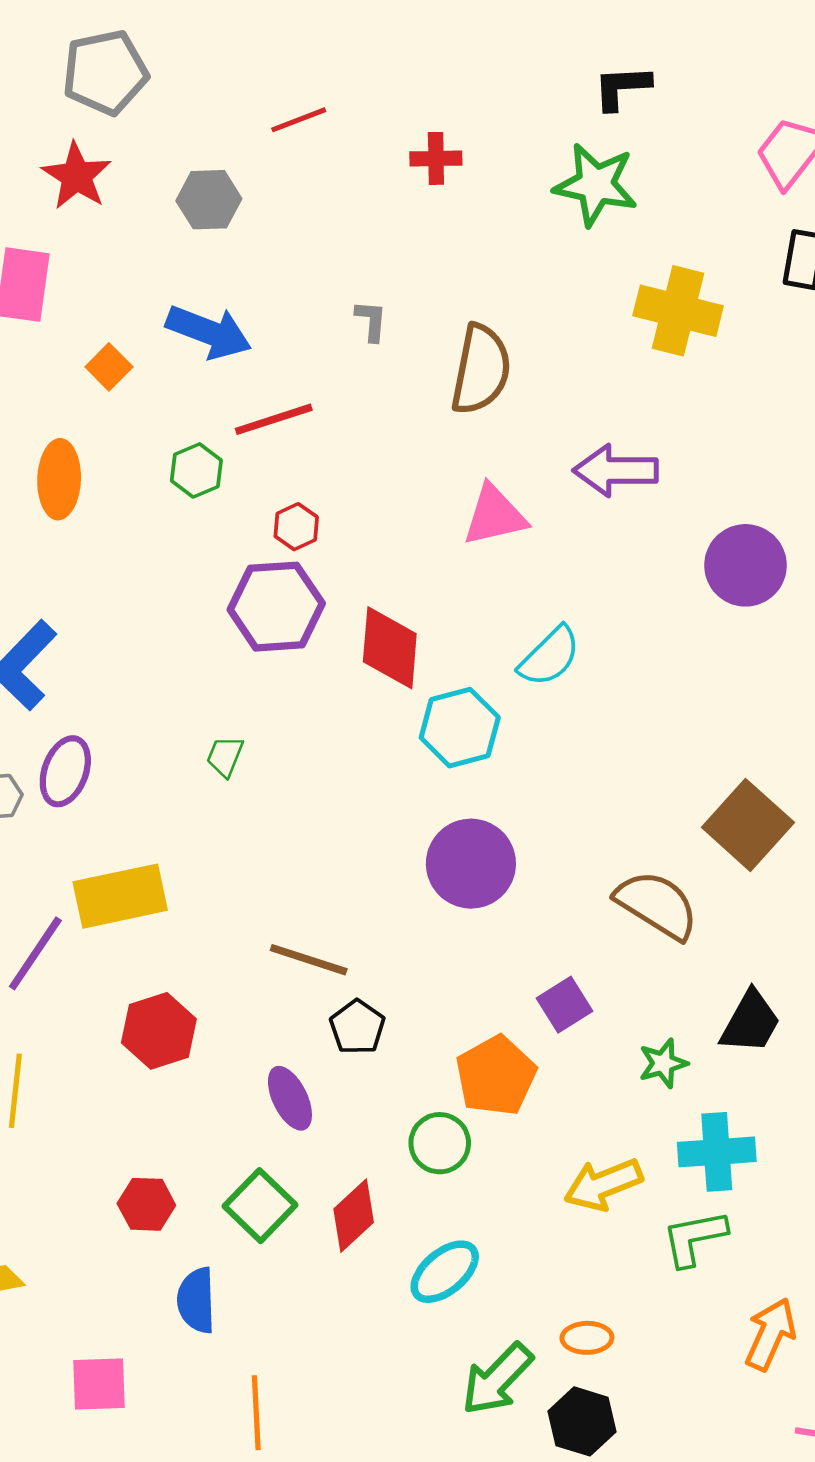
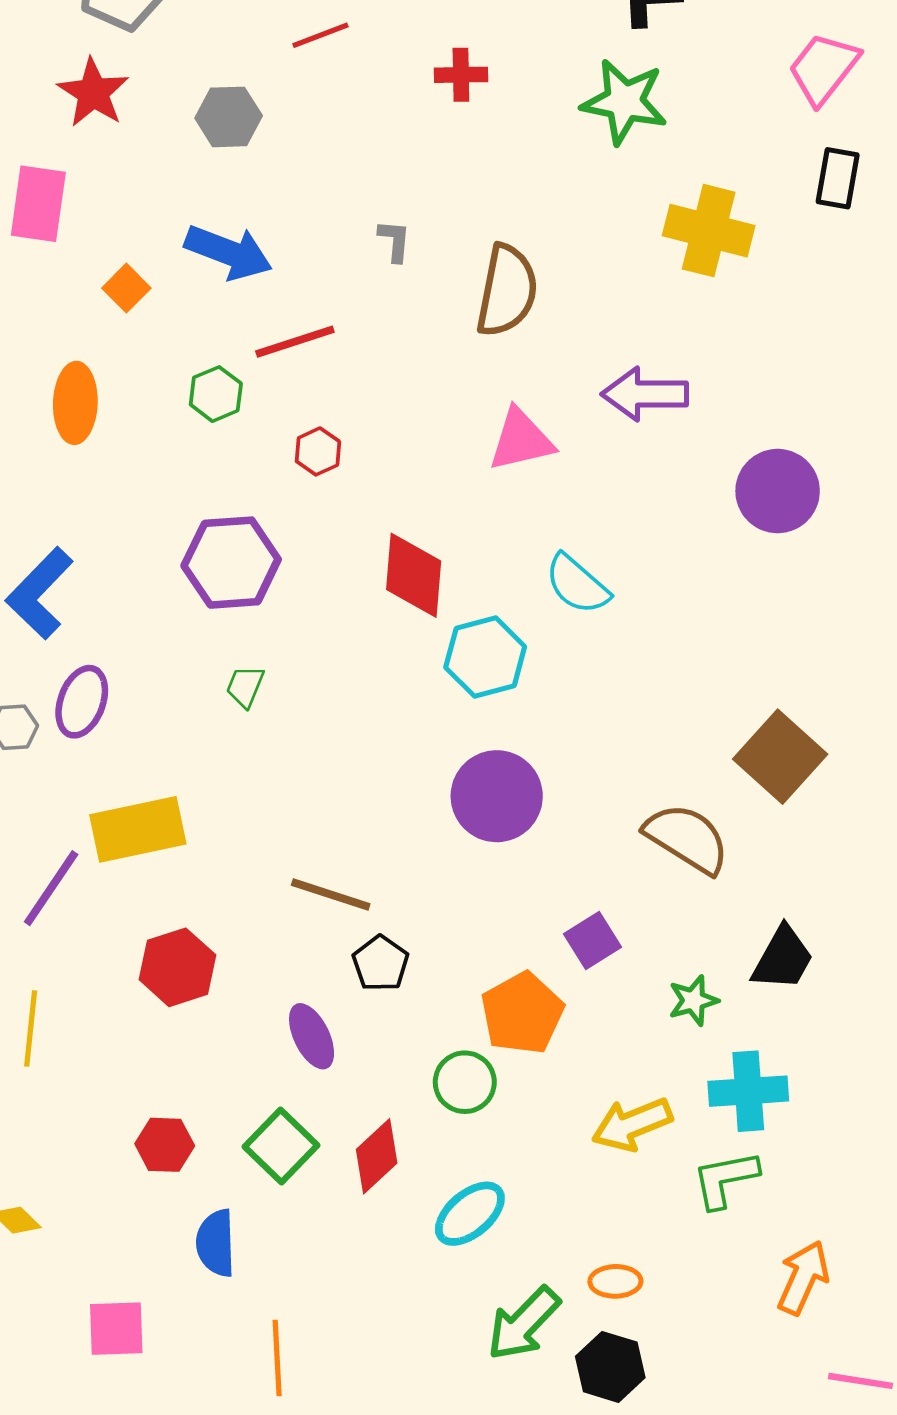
purple hexagon: (276, 607) -> (231, 563), moved
cyan semicircle: (550, 656) -> (577, 584), turned 86

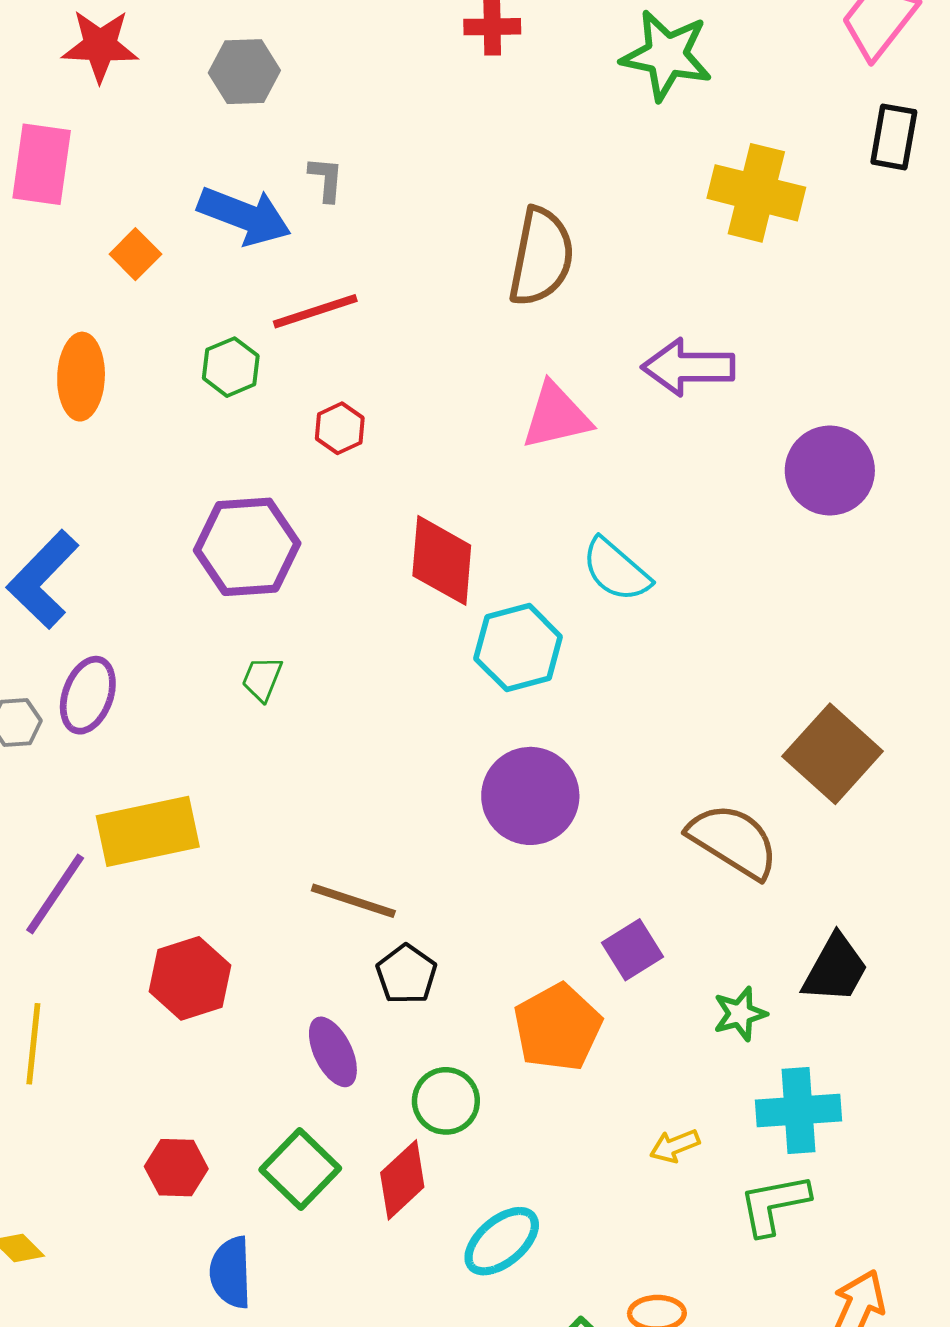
red star: (93, 93) -> (100, 46), turned -30
gray L-shape: (395, 241) -> (326, 179), moved
green circle: (465, 1082) -> (446, 1101), moved
yellow arrow: (632, 1124) -> (675, 1146), size x0.6

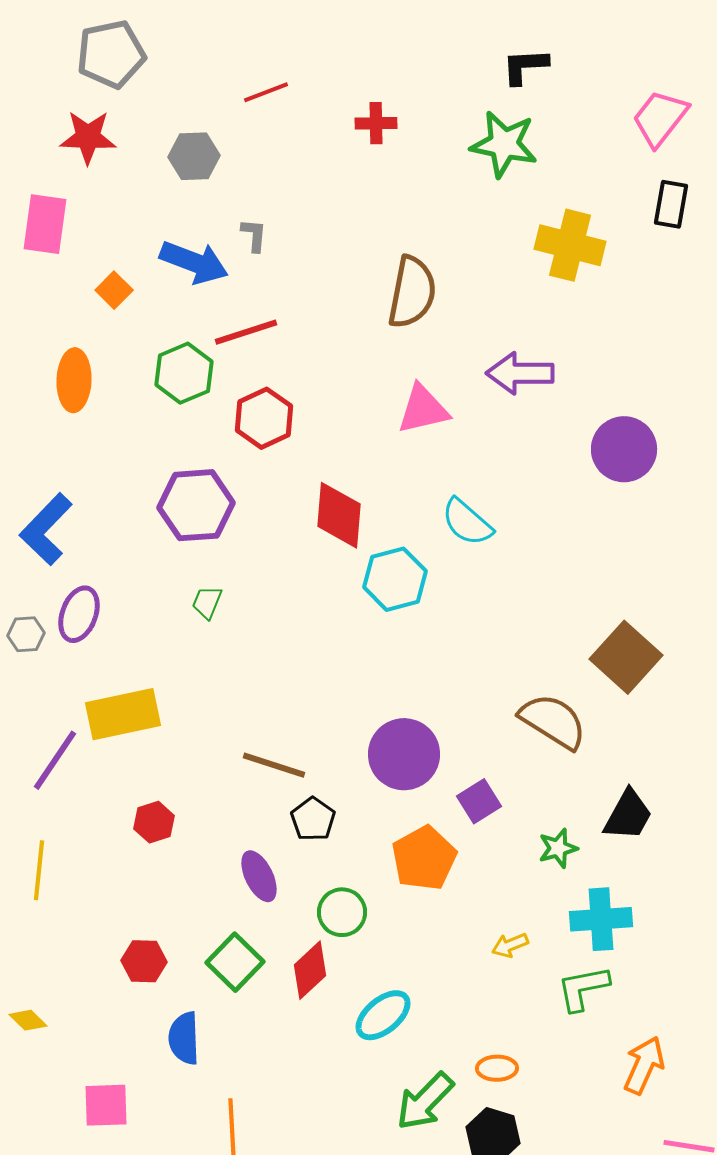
green hexagon: (231, 367) -> (184, 373), size x1.4
red hexagon: (340, 428) -> (264, 418), size x1.6
purple circle: (530, 796) -> (404, 754), moved
red hexagon: (190, 978) -> (154, 822), size x0.7

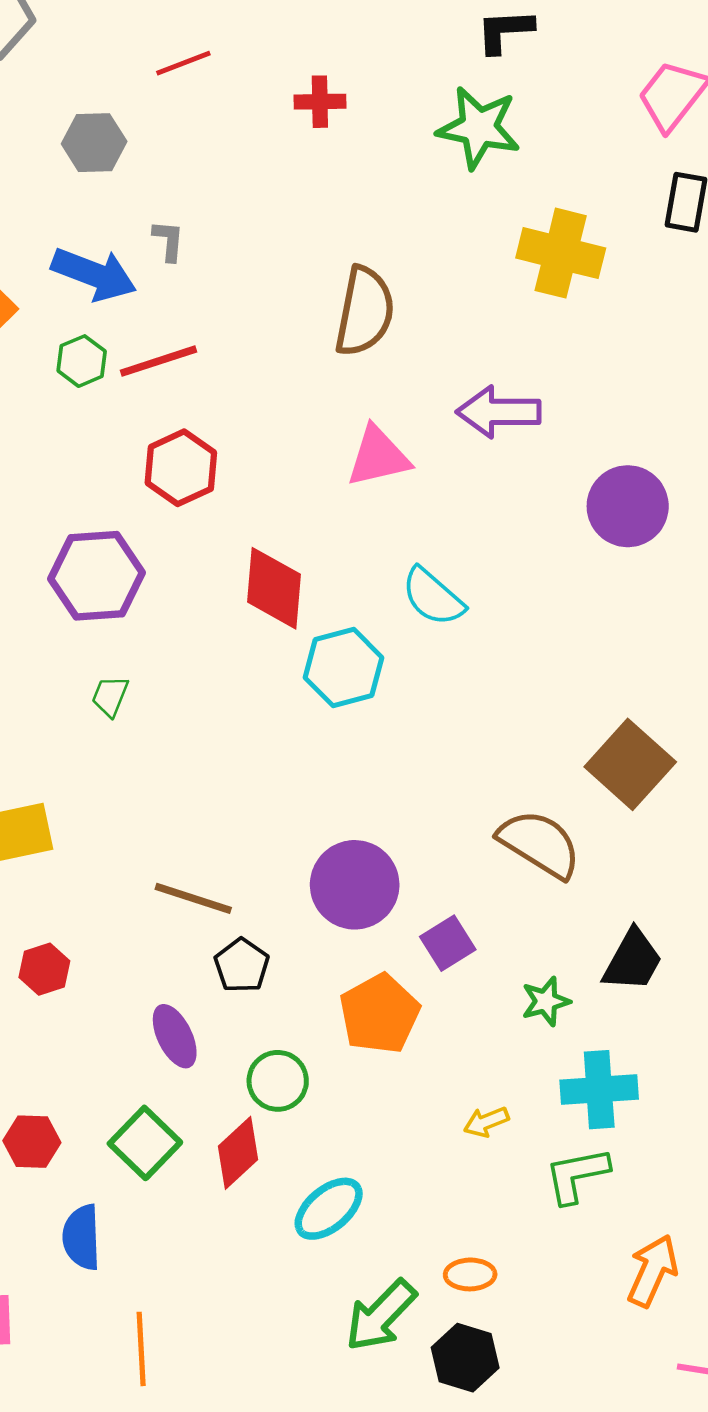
green hexagon: (184, 373) -> (82, 361), moved, size x0.7

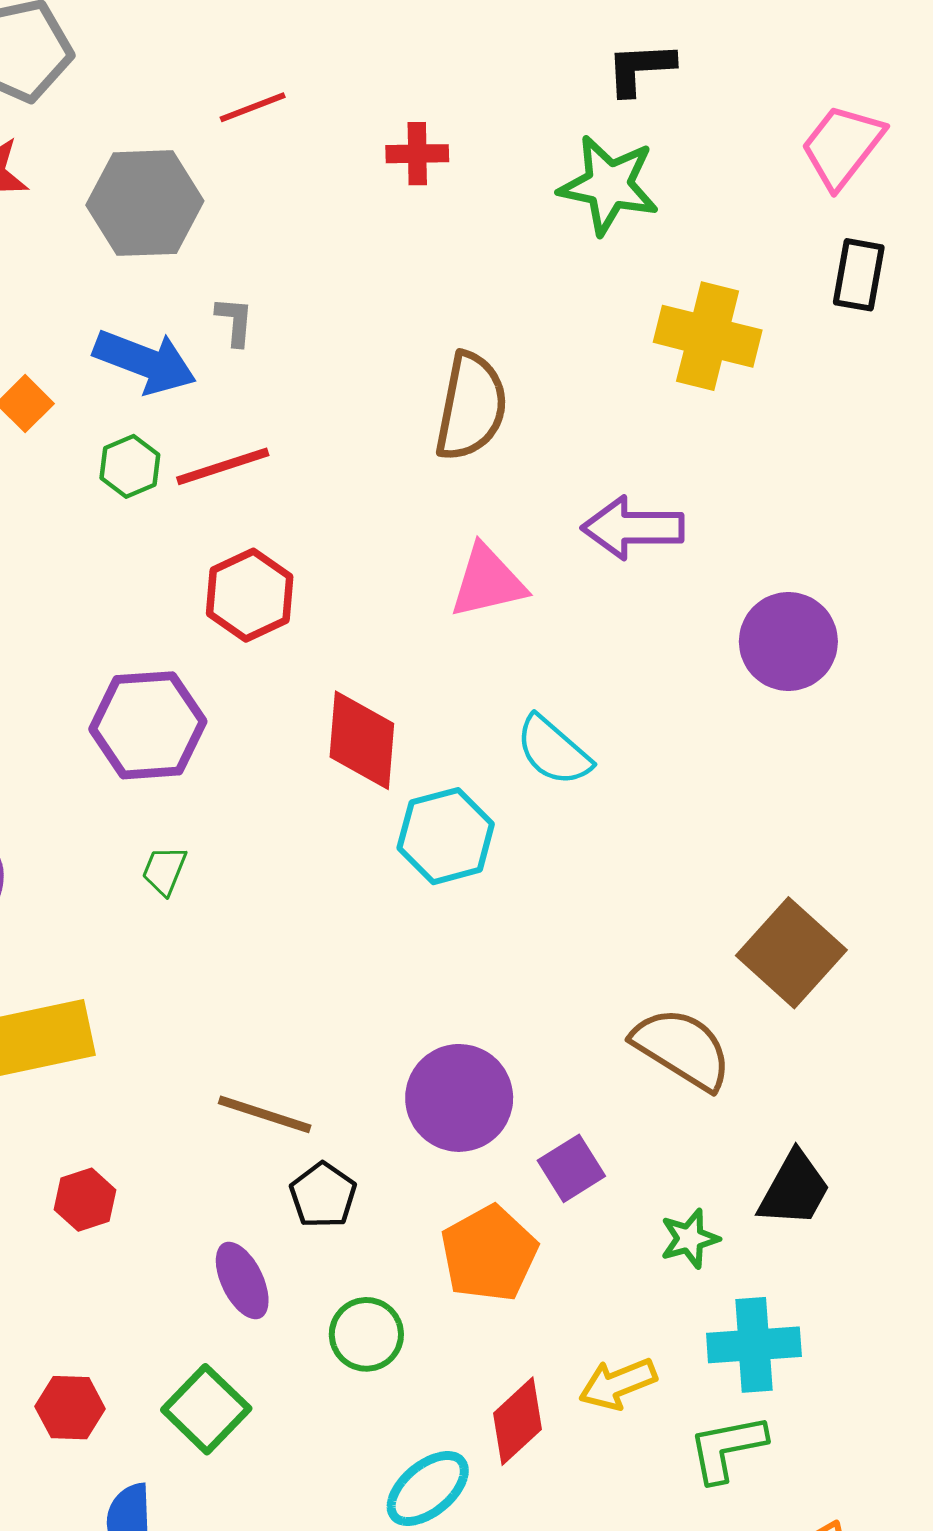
gray hexagon: (94, 143) -> (145, 203), size x1.5
yellow arrow: (486, 1122) -> (618, 1384), size x1.4
red diamond: (238, 1153) -> (518, 1421), moved

